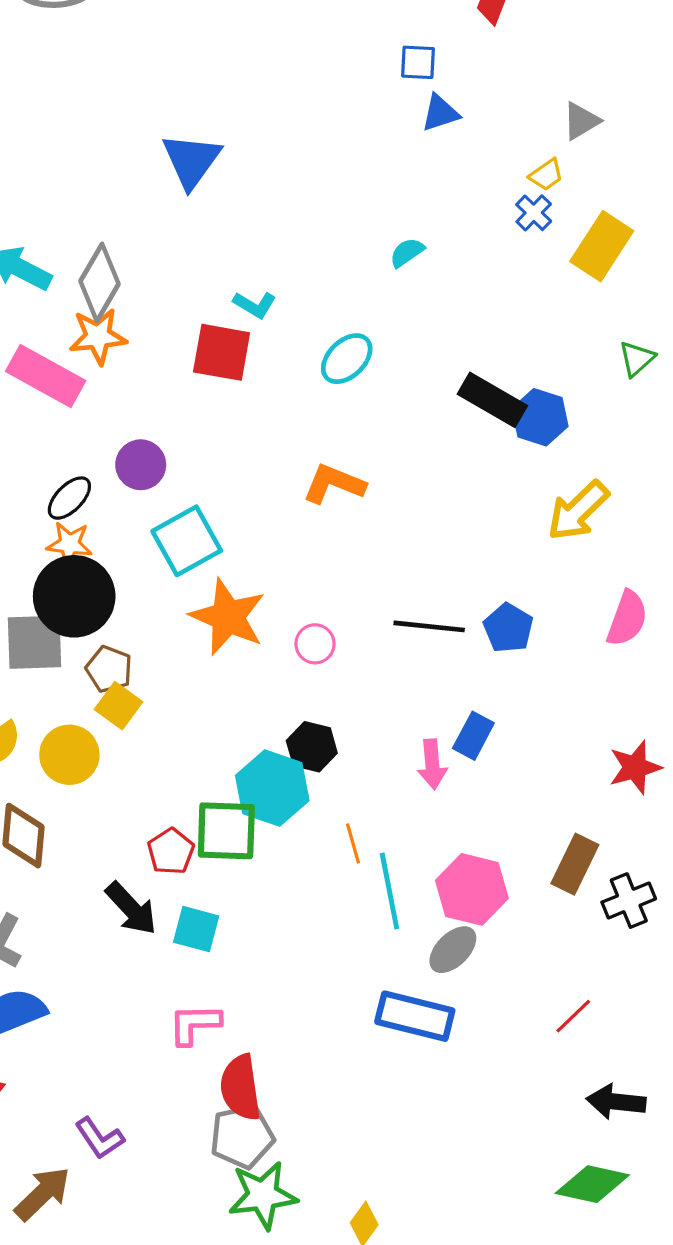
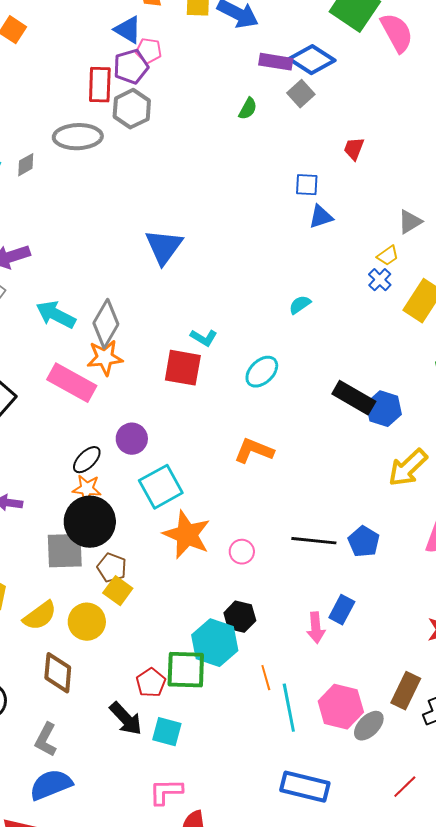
gray ellipse: (453, 950) -> (369, 726), moved

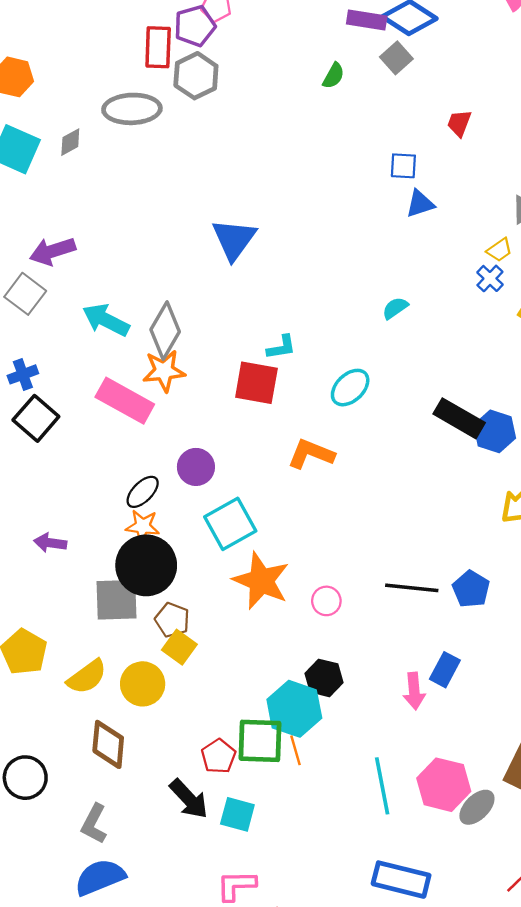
cyan L-shape: (204, 338) -> (281, 347), turned -40
orange L-shape: (254, 451) -> (311, 454), moved
orange line: (266, 678) -> (296, 750), moved

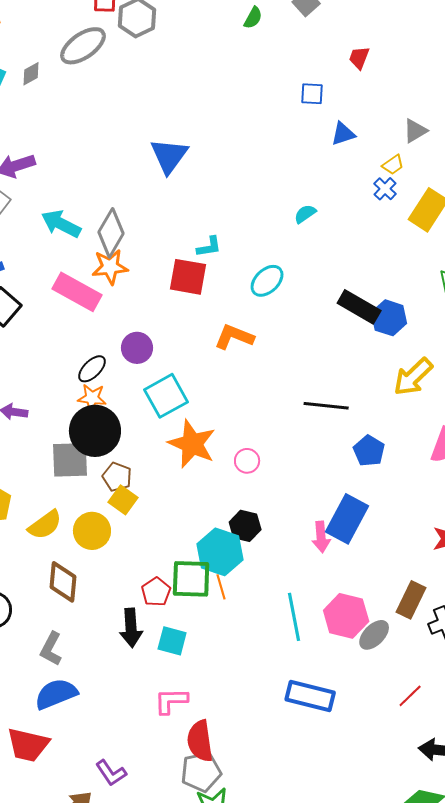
gray ellipse: (132, 109) -> (83, 46), turned -33
blue triangle: (420, 204) -> (343, 134), moved
black line: (412, 588) -> (326, 406), moved
blue rectangle: (445, 670) -> (347, 519), size x1.6
black arrow: (189, 799) -> (131, 628), turned 39

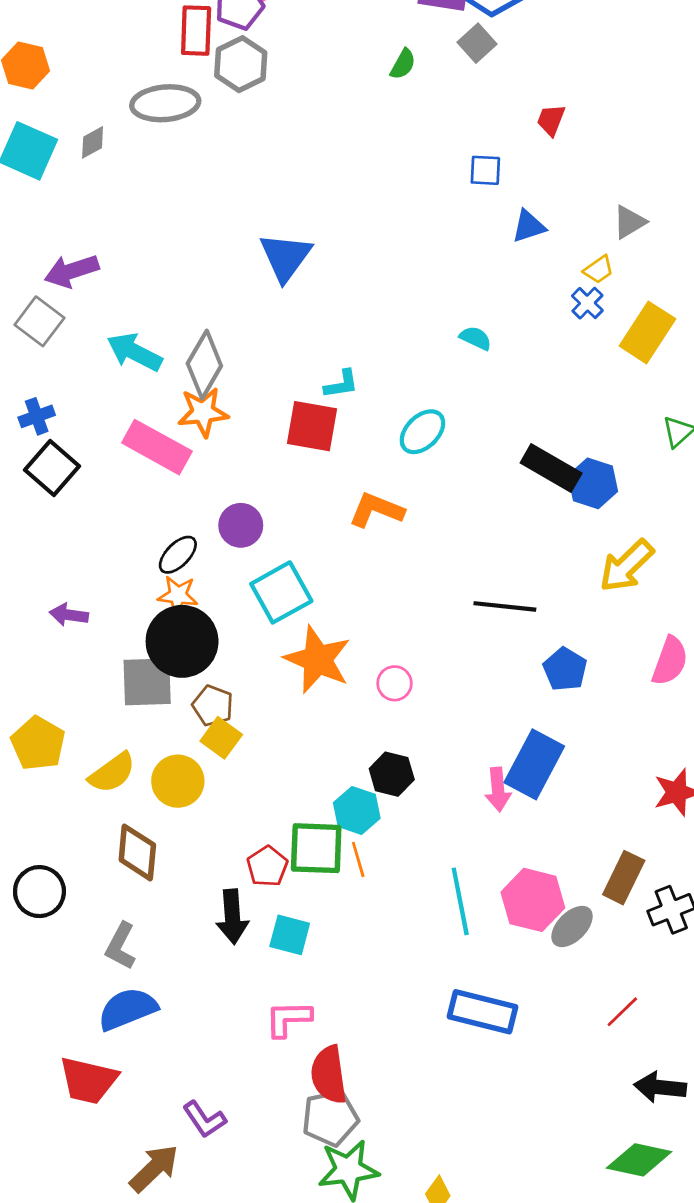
gray ellipse: (83, 46) -> (165, 103), turned 30
cyan semicircle: (305, 214) -> (476, 338), turned 60
cyan hexagon: (220, 552) -> (357, 810), size x0.7

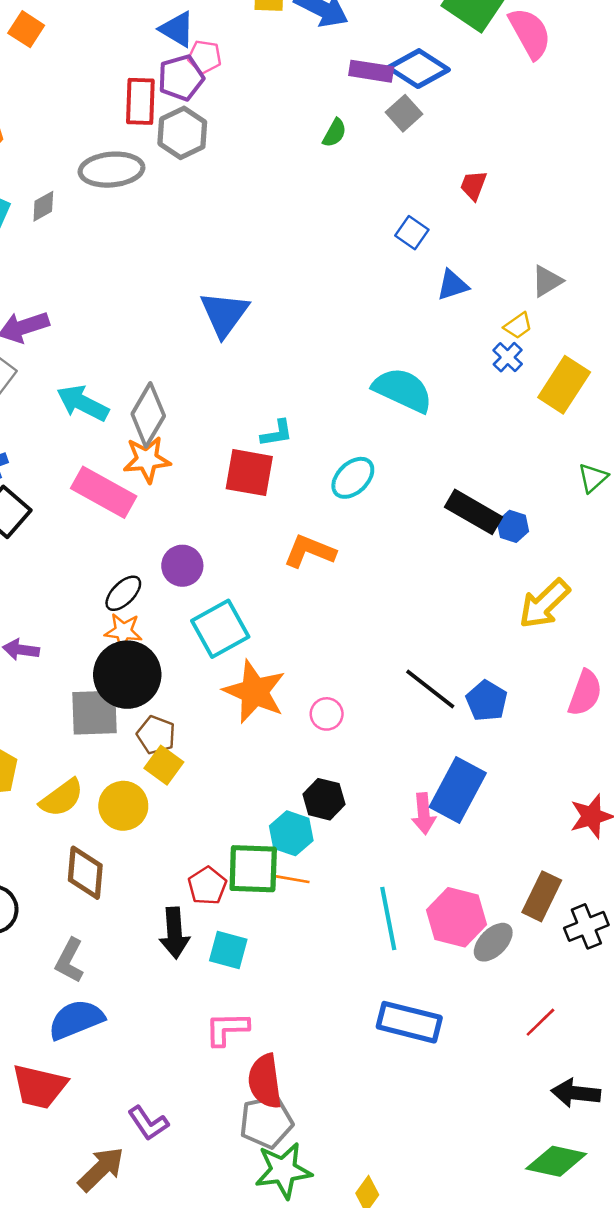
blue square: (485, 170) -> (412, 233), turned 32
cyan semicircle: (476, 338) -> (403, 390), size x2.0
blue hexagon: (593, 483) -> (513, 526), size x0.7
black line: (505, 606) -> (430, 689), moved, turned 32
orange line: (358, 859) -> (293, 879), turned -64

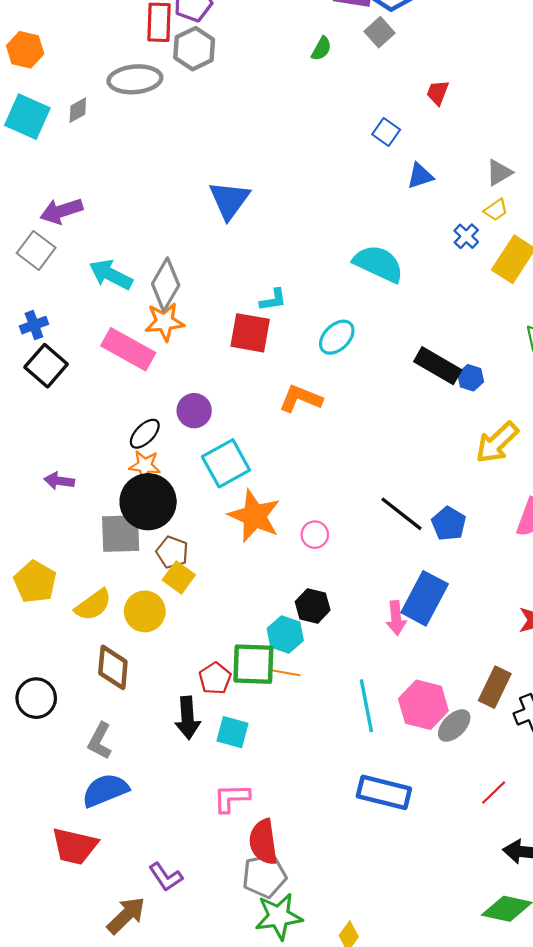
yellow trapezoid: (518, 326) -> (496, 210), moved

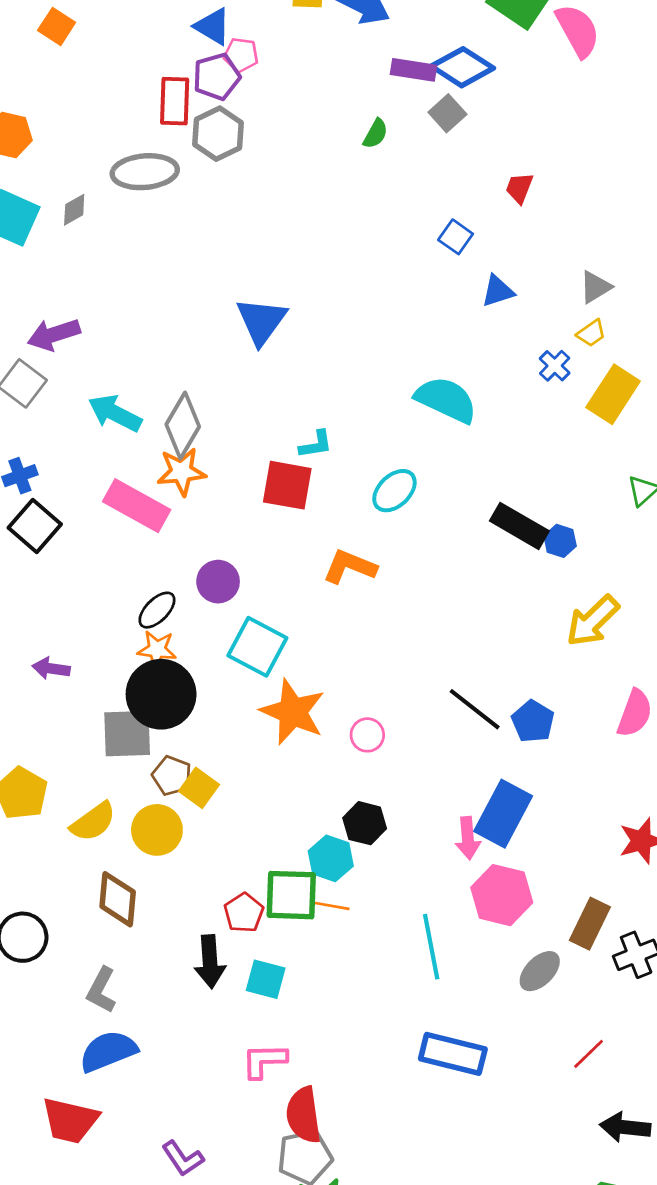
cyan square: (226, 463) -> (257, 647), turned -33
brown pentagon: (172, 552) -> (172, 776), moved
pink hexagon: (423, 705) -> (502, 895), moved

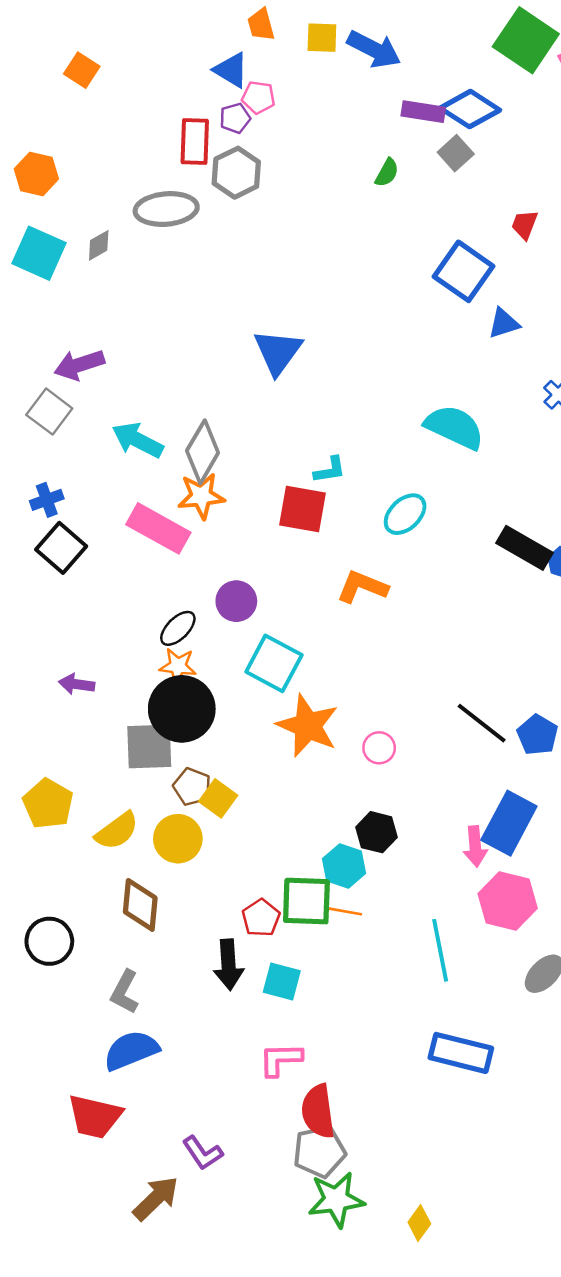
purple pentagon: (217, 77) -> (235, 118), size x0.7
blue square: (456, 237) -> (463, 271), size x1.8

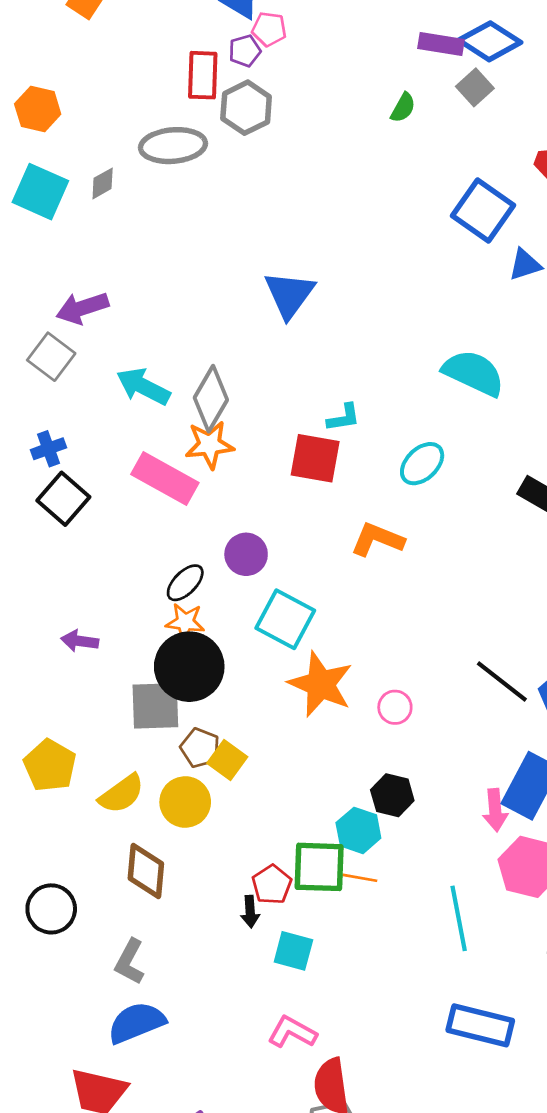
black arrow: (229, 965) -> (250, 912), moved, size x0.6
pink L-shape: (280, 1059) -> (292, 1032), turned 30

